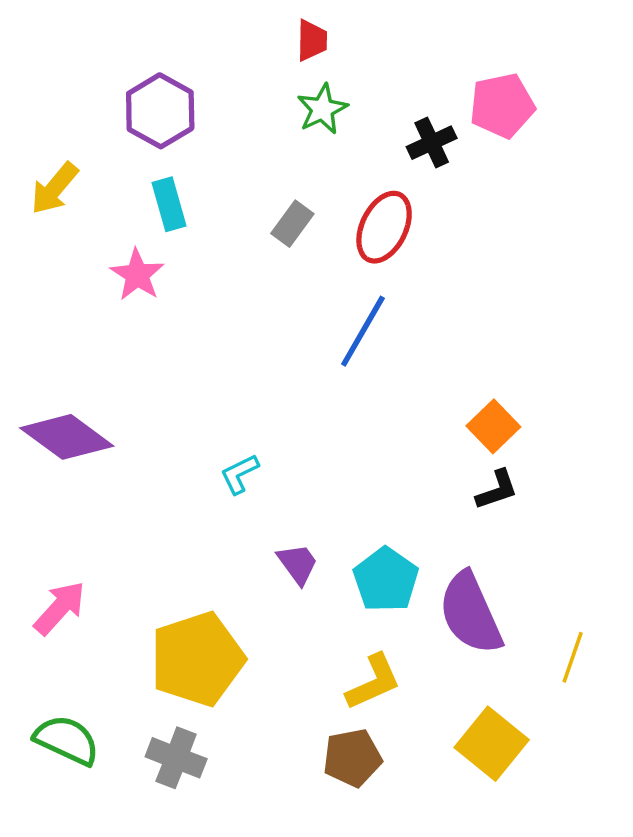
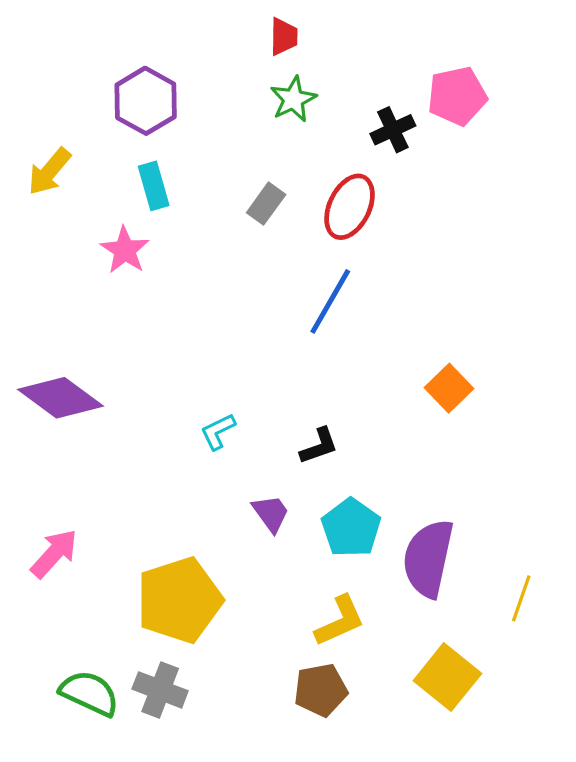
black L-shape: (497, 490) -> (319, 446), moved
purple semicircle: (470, 613) -> (428, 558), turned 36
green semicircle: (67, 740) -> (89, 693), moved

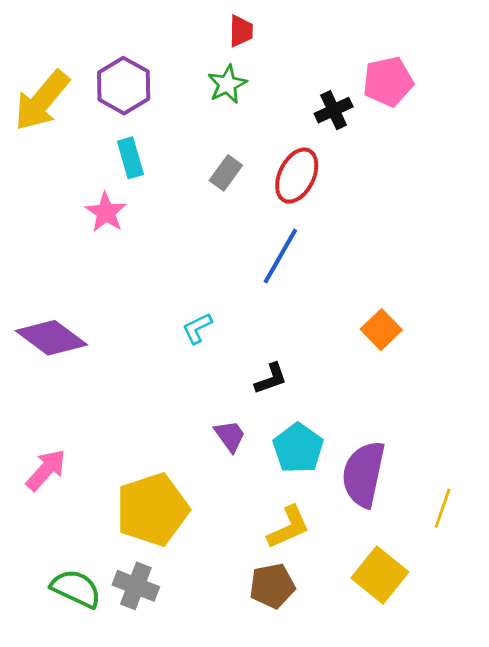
green star: (293, 99) -> (227, 84), moved
yellow arrow: (49, 171) -> (42, 101), moved, size x1.5
cyan L-shape: (218, 432) -> (197, 328), moved

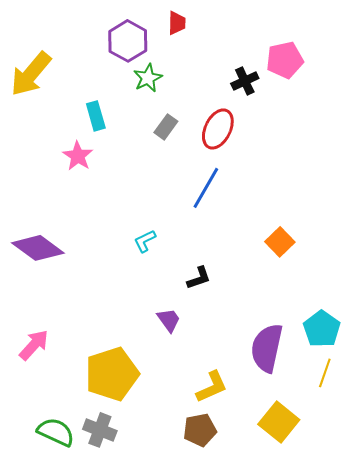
green star: (227, 84) -> (148, 78), moved
purple hexagon: (124, 86) -> (128, 41), moved
cyan pentagon: (298, 448) -> (322, 329), moved

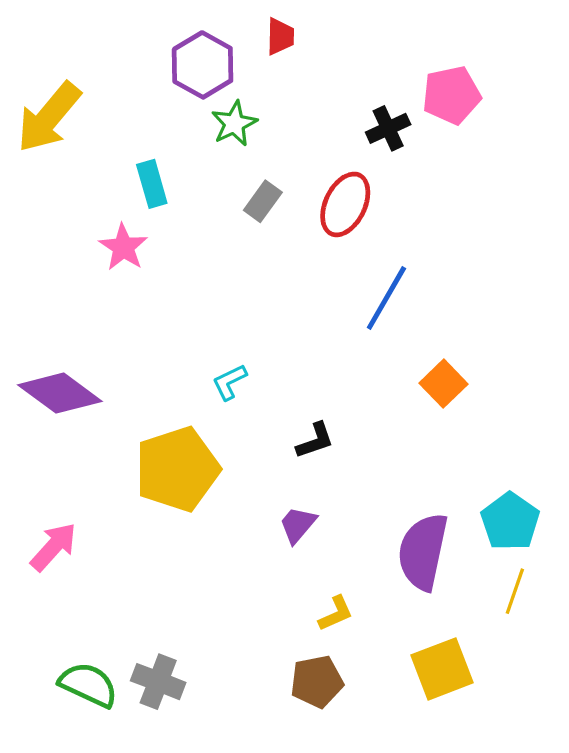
blue line: (206, 188) -> (386, 298), moved
purple trapezoid: (169, 320) -> (298, 525), moved, turned -104
yellow pentagon: (112, 374) -> (177, 469), moved
yellow L-shape: (212, 387) -> (336, 613), size x0.7
yellow square: (279, 422) -> (442, 669), turned 30

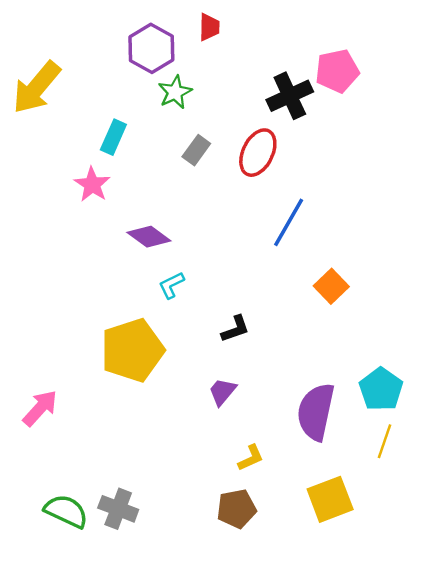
black cross: (388, 128) -> (290, 96), size x1.4
cyan rectangle: (152, 184) -> (113, 137), turned 40
purple diamond: (60, 393) -> (149, 237), moved, size x0.7

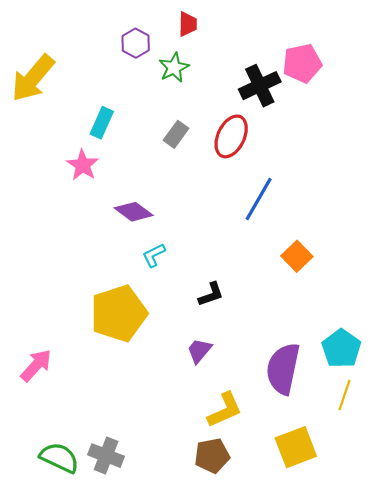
purple hexagon: (151, 48) -> (136, 43), size x0.7
green star: (175, 92) -> (174, 68), moved
yellow L-shape: (251, 458) -> (225, 410), size x1.5

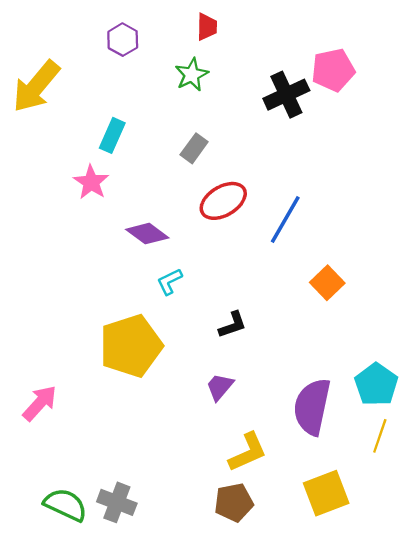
purple hexagon: (136, 43) -> (123, 40), moved
red ellipse: (231, 136) -> (223, 201), moved, turned 33

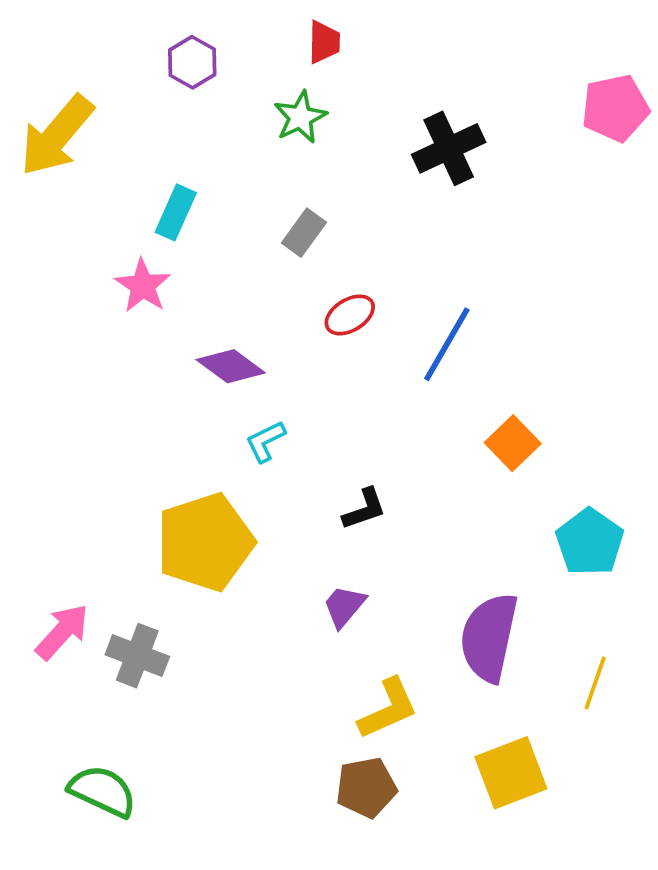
pink pentagon: (333, 70) -> (615, 108), moved
red ellipse: (223, 201) -> (350, 315), size x0.7
cyan pentagon: (376, 384) -> (590, 542), moved
gray cross: (117, 502) -> (137, 656), moved

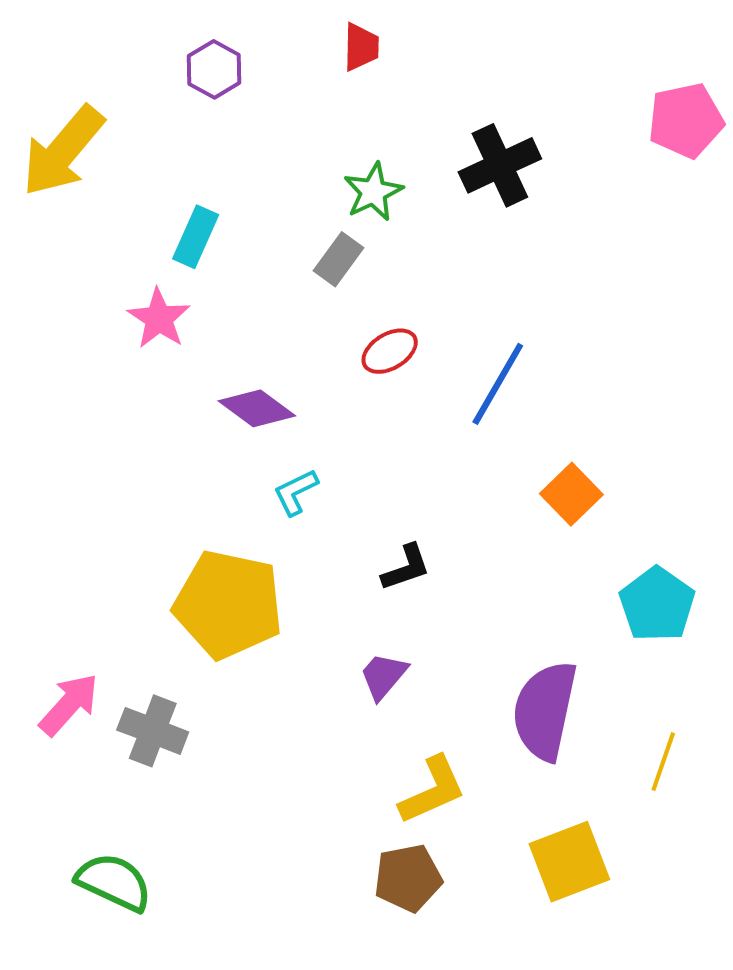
green star: (300, 117) -> (373, 192), moved
yellow pentagon: (205, 542) -> (228, 604), turned 30

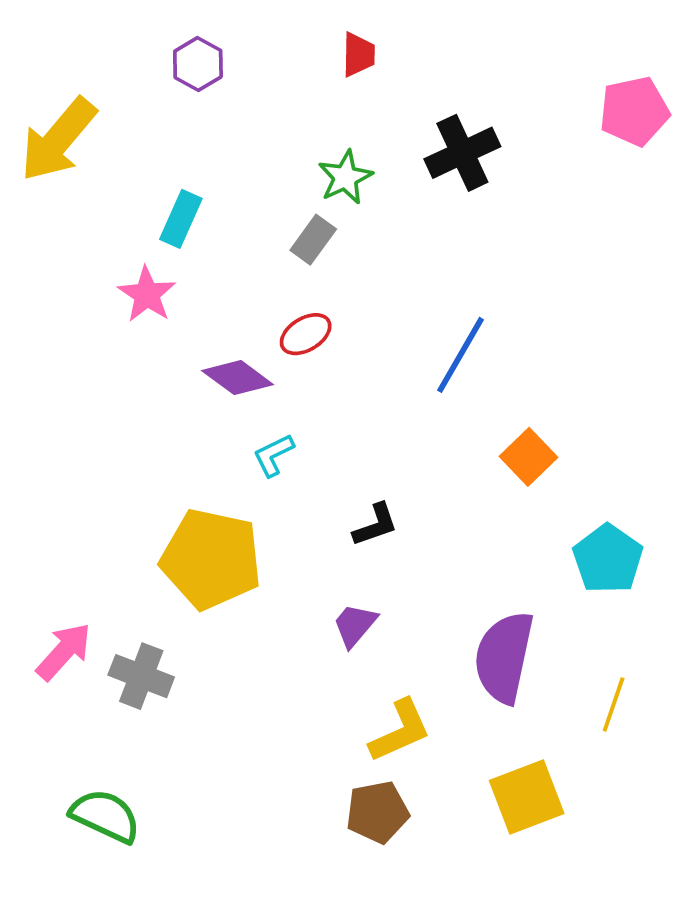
red trapezoid: (361, 47) -> (358, 55), moved
red ellipse: (390, 351) -> (306, 334), moved

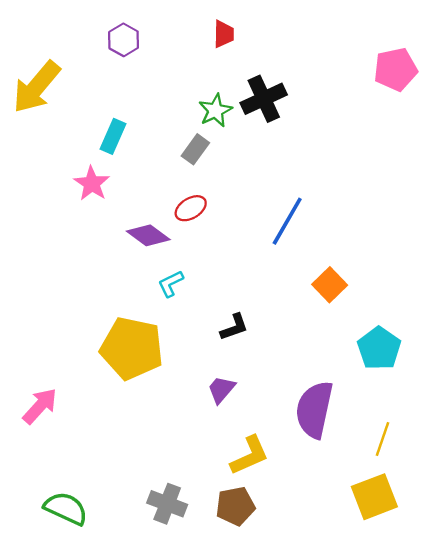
black cross: (462, 153) -> (264, 99), moved
gray cross: (141, 676) -> (167, 504), moved
yellow square: (527, 797) -> (374, 497), moved

